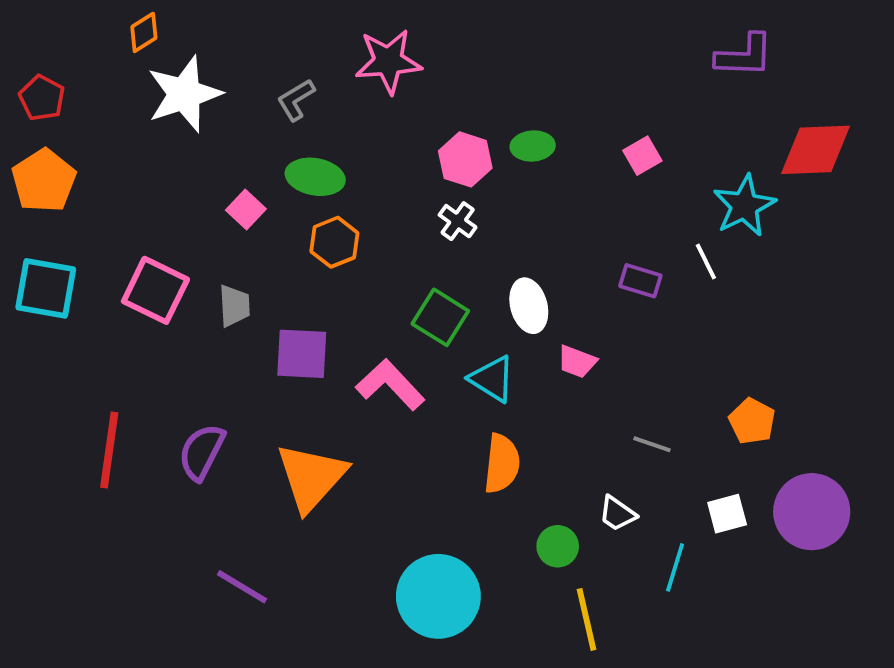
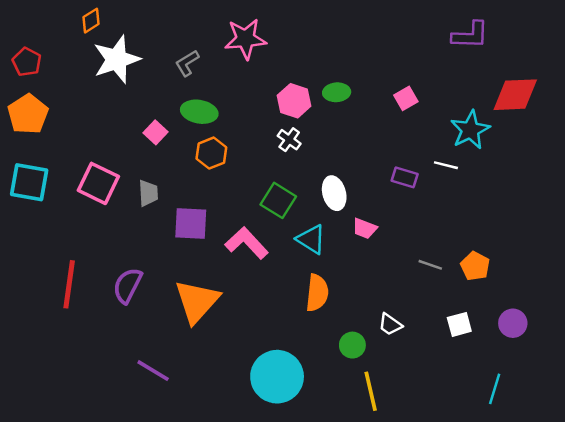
white line: (706, 261) -> (446, 165), turned -50
gray line: (652, 444) -> (430, 265), moved
purple circle: (812, 512) -> (513, 323), size x0.6
cyan line: (675, 567) -> (495, 389), moved

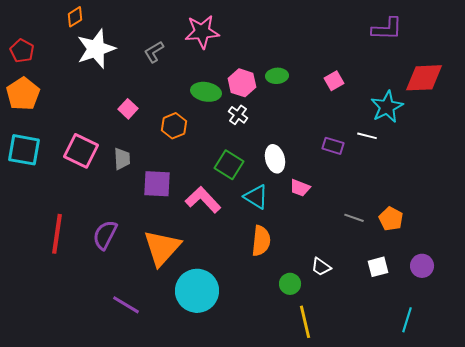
green ellipse: (199, 112) -> (206, 92), moved
cyan circle: (277, 377) -> (197, 291), moved

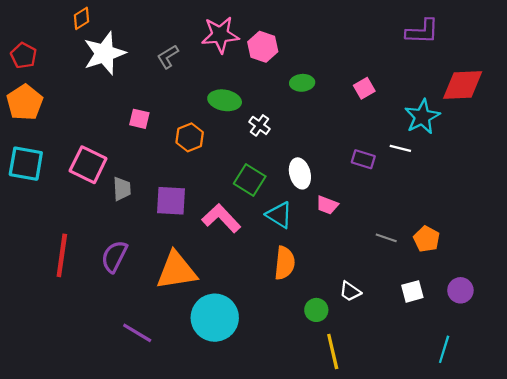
pink hexagon: (242, 83) -> (263, 47), moved
pink square: (128, 109) -> (139, 119), turned -30
gray trapezoid: (122, 159) -> (122, 189), moved
orange triangle: (162, 248) -> (177, 271), turned 39

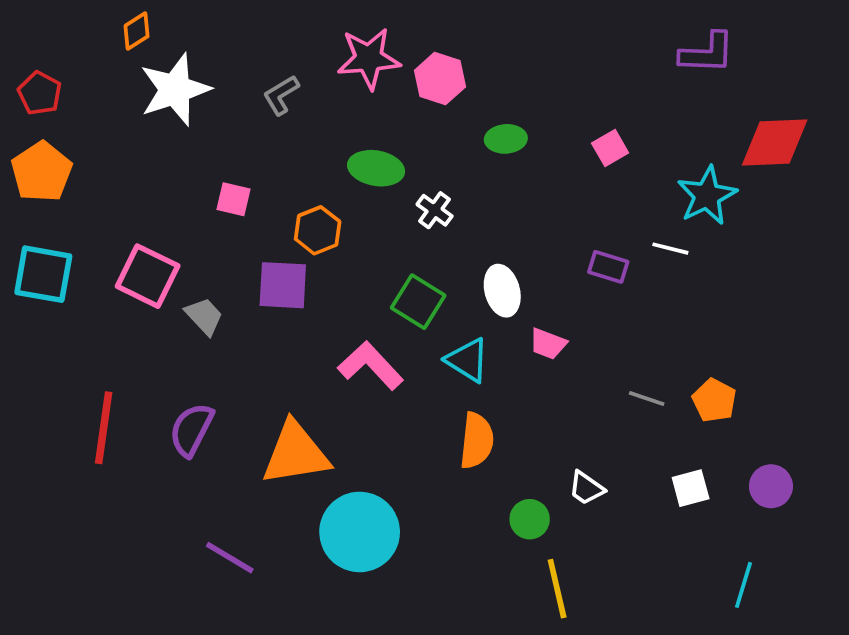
gray trapezoid: (122, 189) -> (204, 316), turned -40
purple square: (171, 201) -> (283, 285), moved

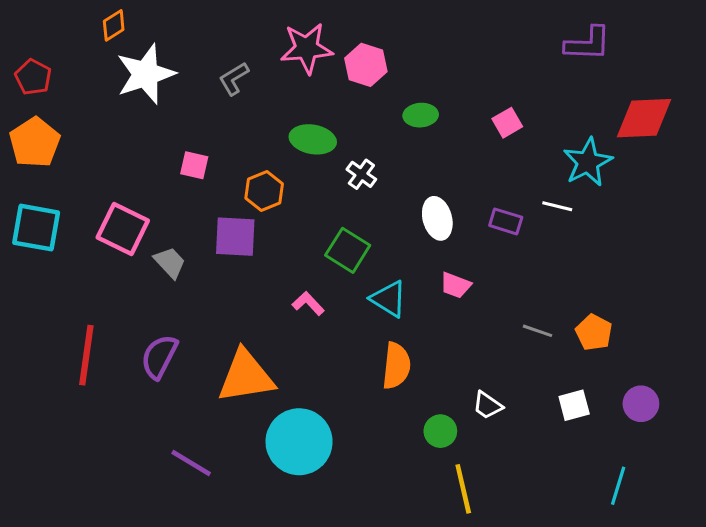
white ellipse: (502, 291) -> (437, 218), moved
pink L-shape: (371, 366) -> (308, 303), size x0.6

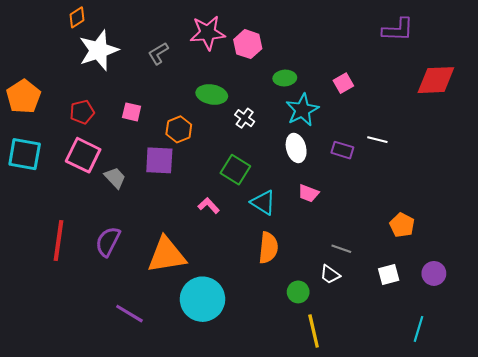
red pentagon: (33, 77) -> (82, 112), moved, turned 30
cyan star: (588, 162) -> (302, 110), moved
gray line: (538, 331) -> (341, 249), moved

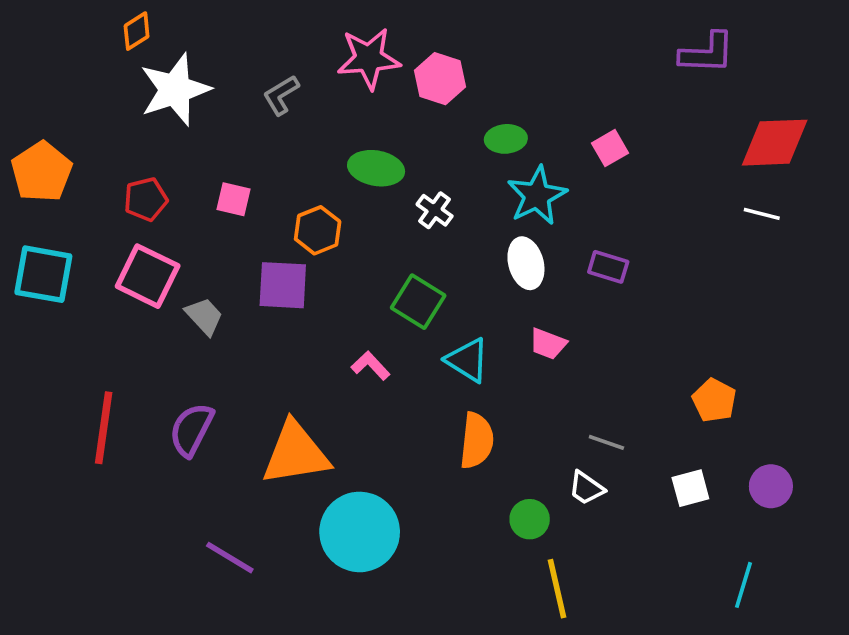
white line: (377, 140) -> (762, 214), moved

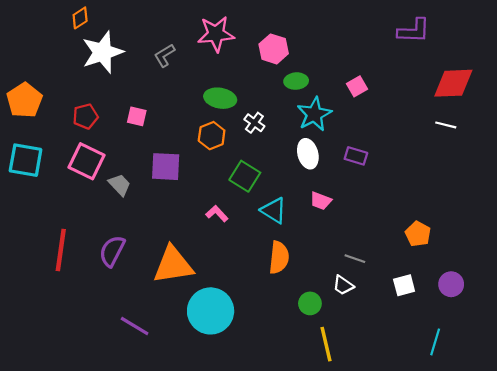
pink hexagon: (440, 79) -> (274, 49), moved
orange hexagon: (318, 230) -> (212, 136), moved

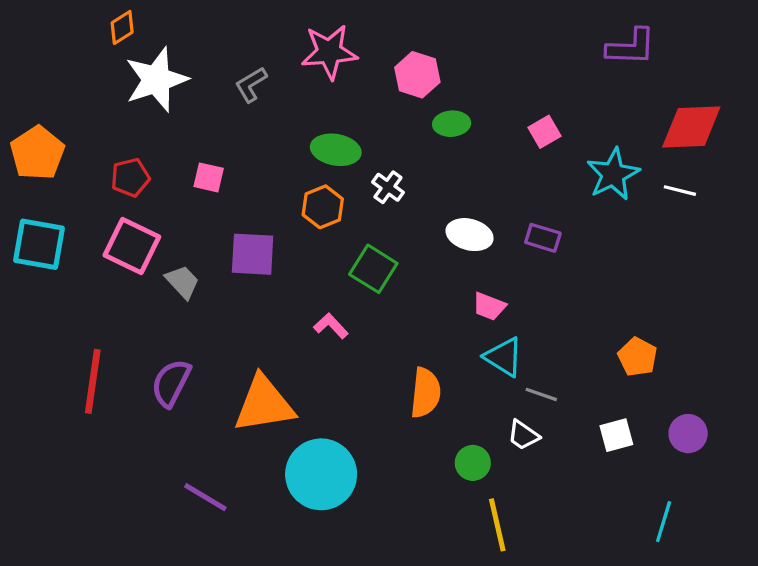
cyan star: (314, 114) -> (613, 174), moved
white ellipse: (308, 154) -> (470, 235), turned -60
cyan triangle: (274, 210) -> (504, 357), moved

